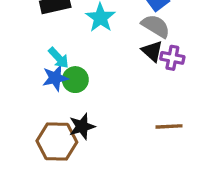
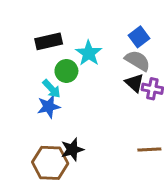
green circle: (75, 80) -> (66, 71), moved

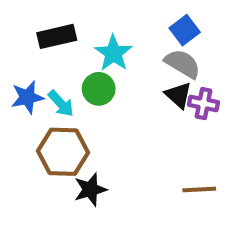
green circle: (66, 71) -> (99, 89), moved
blue star: (49, 107) -> (27, 97), moved
brown hexagon: (50, 163) -> (63, 152), moved

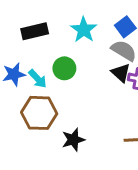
cyan star: (113, 53) -> (84, 30), moved
black star: (90, 189) -> (73, 140), moved

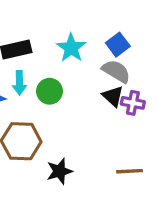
cyan arrow: (38, 79) -> (20, 83), moved, turned 42

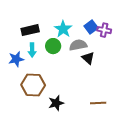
gray semicircle: (116, 71) -> (78, 45), moved, turned -42
green circle: (50, 91) -> (53, 46), moved
purple cross: (133, 103) -> (104, 30), moved

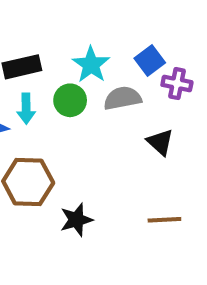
purple cross: (104, 30) -> (177, 84), moved
black triangle: (88, 58) -> (160, 142), moved

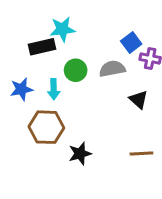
cyan star: (91, 65) -> (62, 29), moved, turned 30
cyan arrow: (26, 109) -> (54, 89), moved

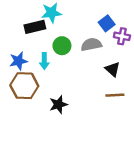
brown hexagon: (46, 127) -> (24, 86), moved
black star: (80, 154) -> (58, 105), moved
brown line: (141, 154) -> (115, 95), moved

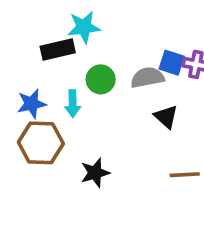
blue square: (107, 23) -> (172, 63), moved, turned -35
black triangle: (113, 69) -> (166, 117), moved
brown line: (115, 95) -> (185, 175), moved

